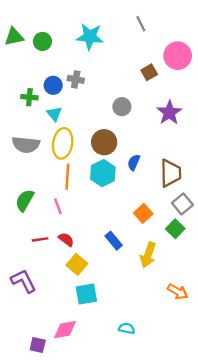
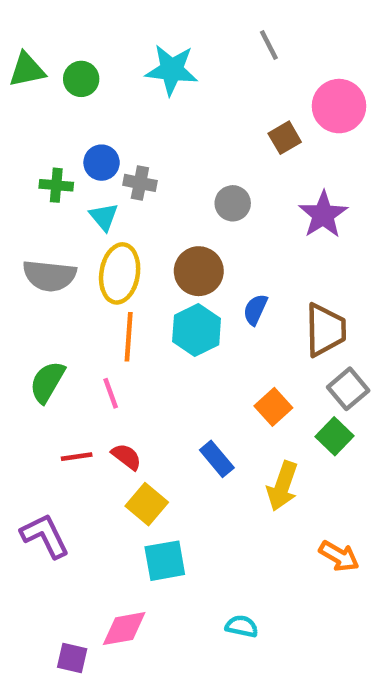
gray cross: (76, 79) -> (140, 183), moved

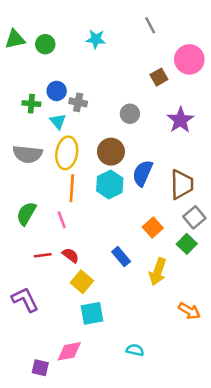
cyan star: (172, 70) -> (96, 39), size x0.7
blue semicircle: (255, 310) -> (143, 173), size x1.5

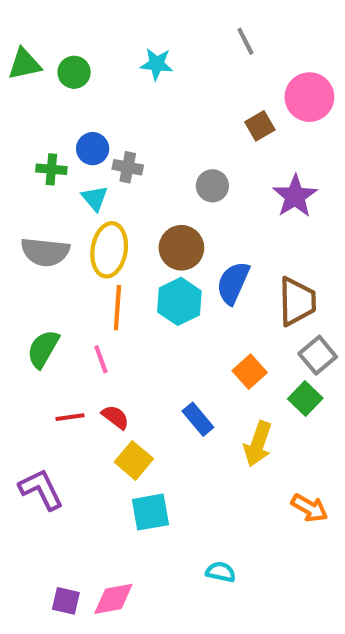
pink diamond: (69, 351) -> (113, 599), moved

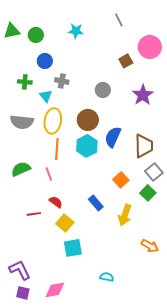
blue circle: (93, 149) -> (45, 61), moved
green semicircle: (43, 349) -> (21, 169), turned 36
red line: (70, 417) -> (34, 214), moved
purple L-shape: (41, 489) -> (20, 270), moved
purple square: (66, 601) -> (23, 293), moved

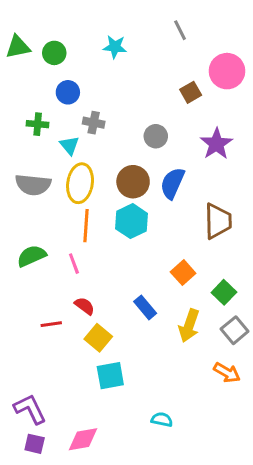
blue semicircle: (113, 137) -> (172, 183), moved
gray square: (154, 172) -> (235, 330), moved

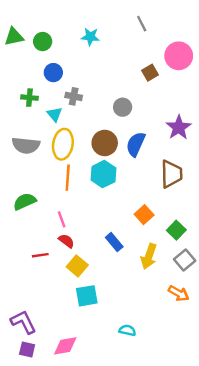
purple star: (216, 144) -> (179, 127), moved
pink line: (74, 264) -> (62, 219), moved

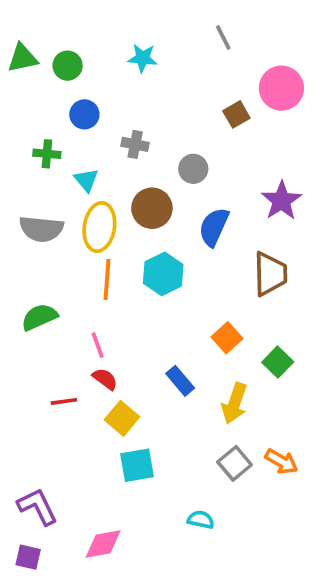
gray cross: (74, 96) -> (135, 144), moved
brown circle: (105, 143) -> (152, 208), moved
gray square: (185, 260) -> (235, 463), moved
purple square: (27, 349) -> (28, 557), moved

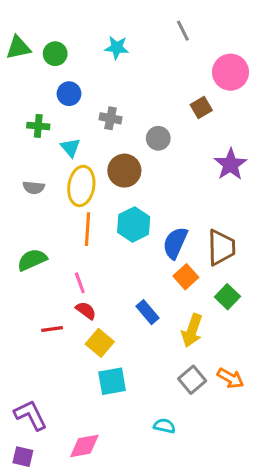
brown square: (236, 114) -> (201, 108), moved
blue semicircle: (214, 227) -> (175, 243), moved
gray semicircle: (41, 229) -> (34, 188), size x0.6
brown trapezoid: (270, 274) -> (221, 247), moved

